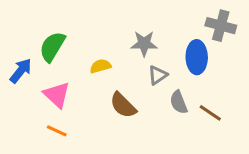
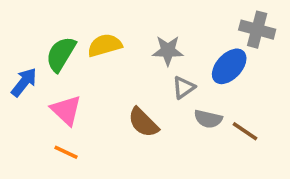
blue ellipse: (197, 57) -> (229, 66), turned 44
yellow semicircle: (100, 66) -> (105, 45), moved, size x1.4
gray semicircle: (179, 102) -> (208, 119), turned -55

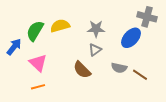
gray triangle: (184, 87) -> (95, 50), moved
orange line: (66, 152) -> (38, 87), turned -40

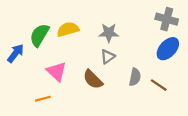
blue ellipse: (131, 38) -> (168, 49), moved
pink triangle: (38, 63) -> (56, 71), moved
gray semicircle: (119, 68) -> (135, 77), turned -91

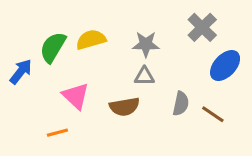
gray cross: (167, 19) -> (202, 27), moved, turned 30
gray triangle: (108, 57) -> (144, 76), turned 35
brown semicircle: (93, 79) -> (124, 107), turned -55

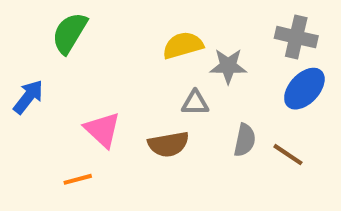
gray cross: (202, 27) -> (296, 37), moved, turned -32
yellow semicircle: (91, 40) -> (183, 45), moved
gray star: (146, 44) -> (228, 66), moved
green semicircle: (53, 47) -> (70, 33), moved

